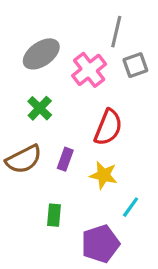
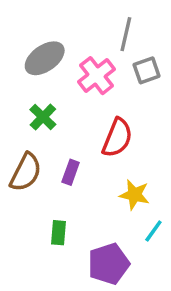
brown semicircle: (24, 159) -> (26, 172), turned -36
yellow star: (103, 175) -> (134, 195), moved
cyan line: (131, 207) -> (153, 231), moved

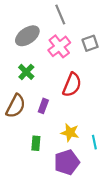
gray line: (126, 34) -> (60, 15), moved, turned -36
yellow star: (134, 195) -> (70, 133), moved
cyan line: (153, 231) -> (94, 142), turned -48

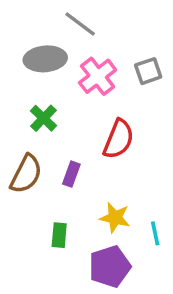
gray line: (60, 15) -> (80, 24), moved, turned -30
gray ellipse: (27, 36) -> (45, 59), turned 30

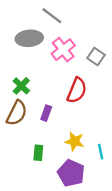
gray square: (148, 71) -> (96, 56), moved, turned -36
green cross: (43, 118) -> (21, 86), moved
purple pentagon: (110, 267) -> (71, 173), turned -30

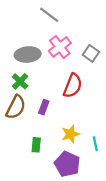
gray ellipse: (29, 38) -> (28, 55), moved
yellow star: (75, 141) -> (71, 134), turned -30

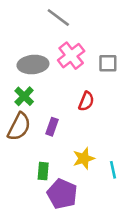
gray square: (91, 53) -> (108, 63), turned -35
red semicircle: (73, 86) -> (86, 101), size x0.7
purple pentagon: (67, 164) -> (62, 194), moved

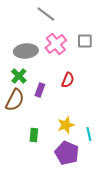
gray square: (108, 63) -> (85, 41), moved
purple rectangle: (52, 127) -> (40, 90), moved
purple pentagon: (62, 194) -> (67, 153), moved

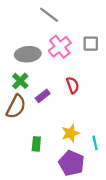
red semicircle: (68, 80) -> (73, 85), turned -42
purple rectangle: (40, 90) -> (43, 96), turned 32

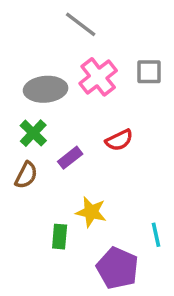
red semicircle: (73, 85) -> (119, 140), turned 84
brown semicircle: (16, 107) -> (26, 175), size x0.7
yellow star: (70, 133) -> (91, 212), moved, turned 30

